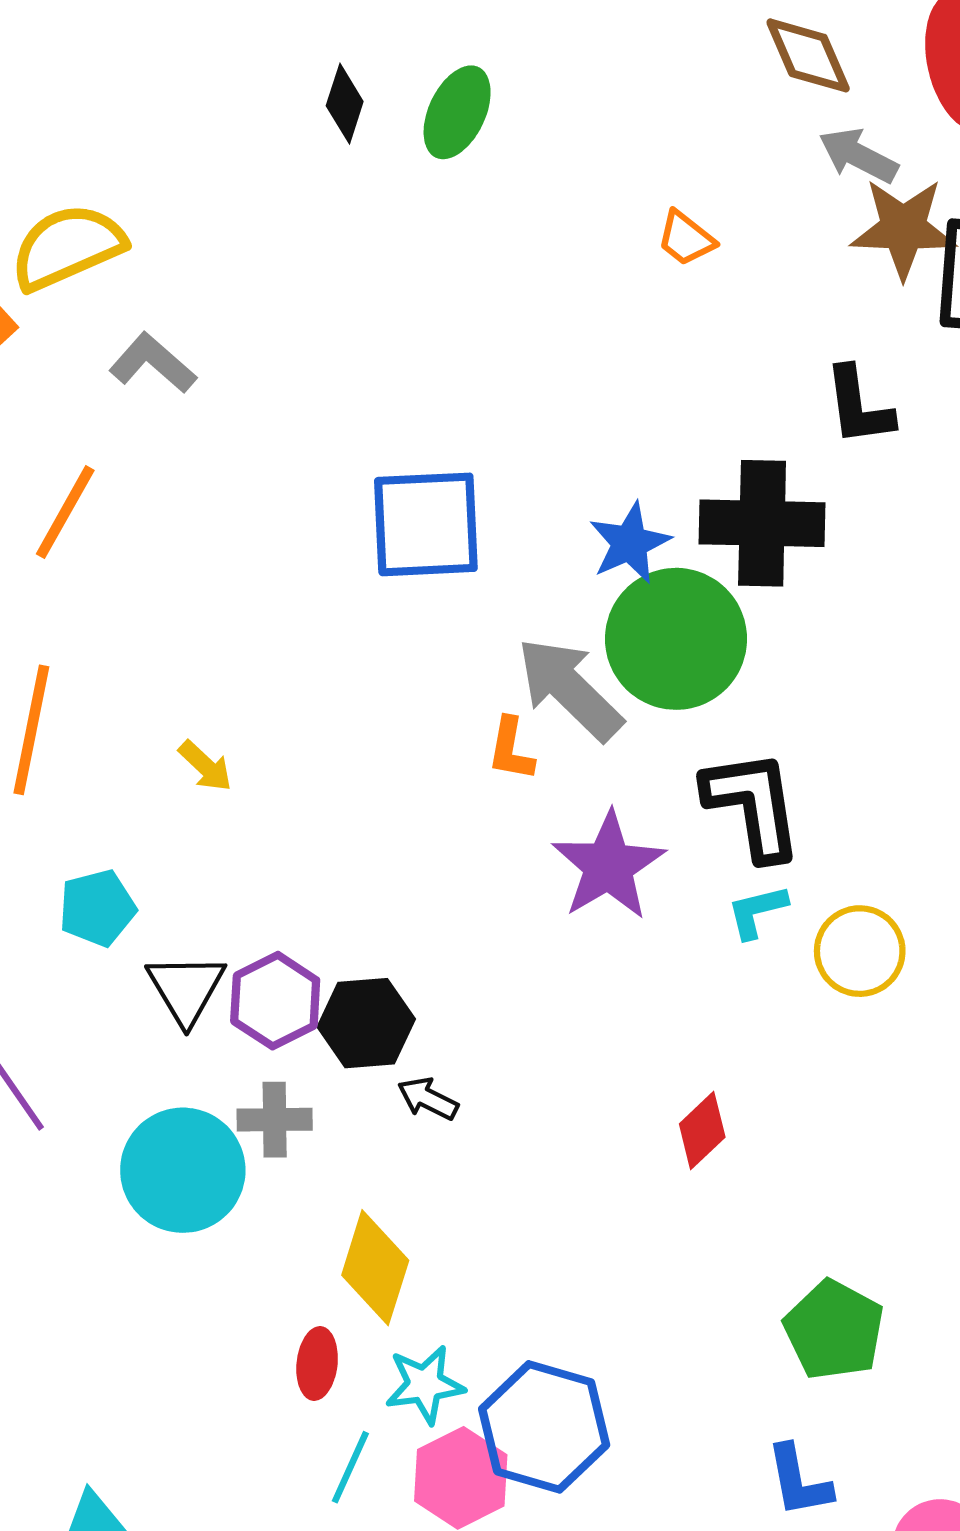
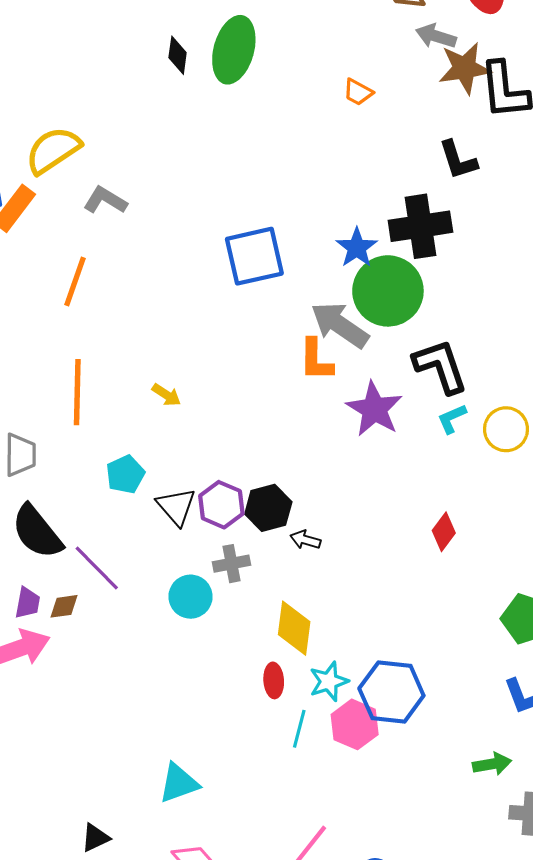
green ellipse: (457, 112) -> (234, 50), size x1.4
orange L-shape: (511, 749) -> (316, 360), size x1.4
cyan circle: (183, 1170) -> (191, 597), size x0.7

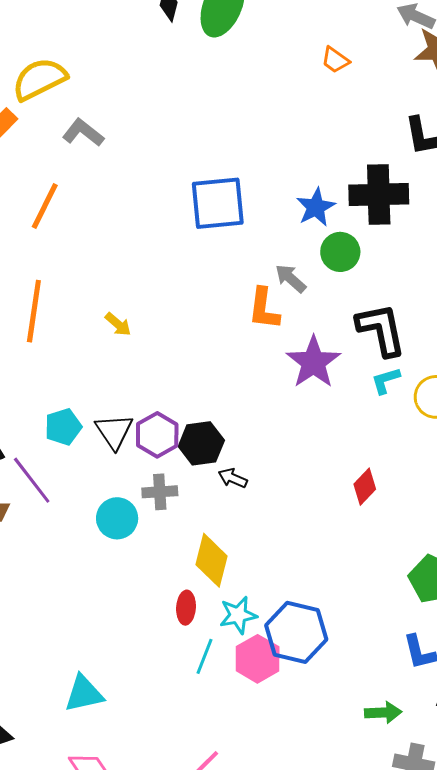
green circle: (388, 291) -> (340, 252), size x0.6
gray arrow: (340, 325) -> (291, 278), size x0.6
cyan pentagon: (125, 474) -> (63, 427), moved

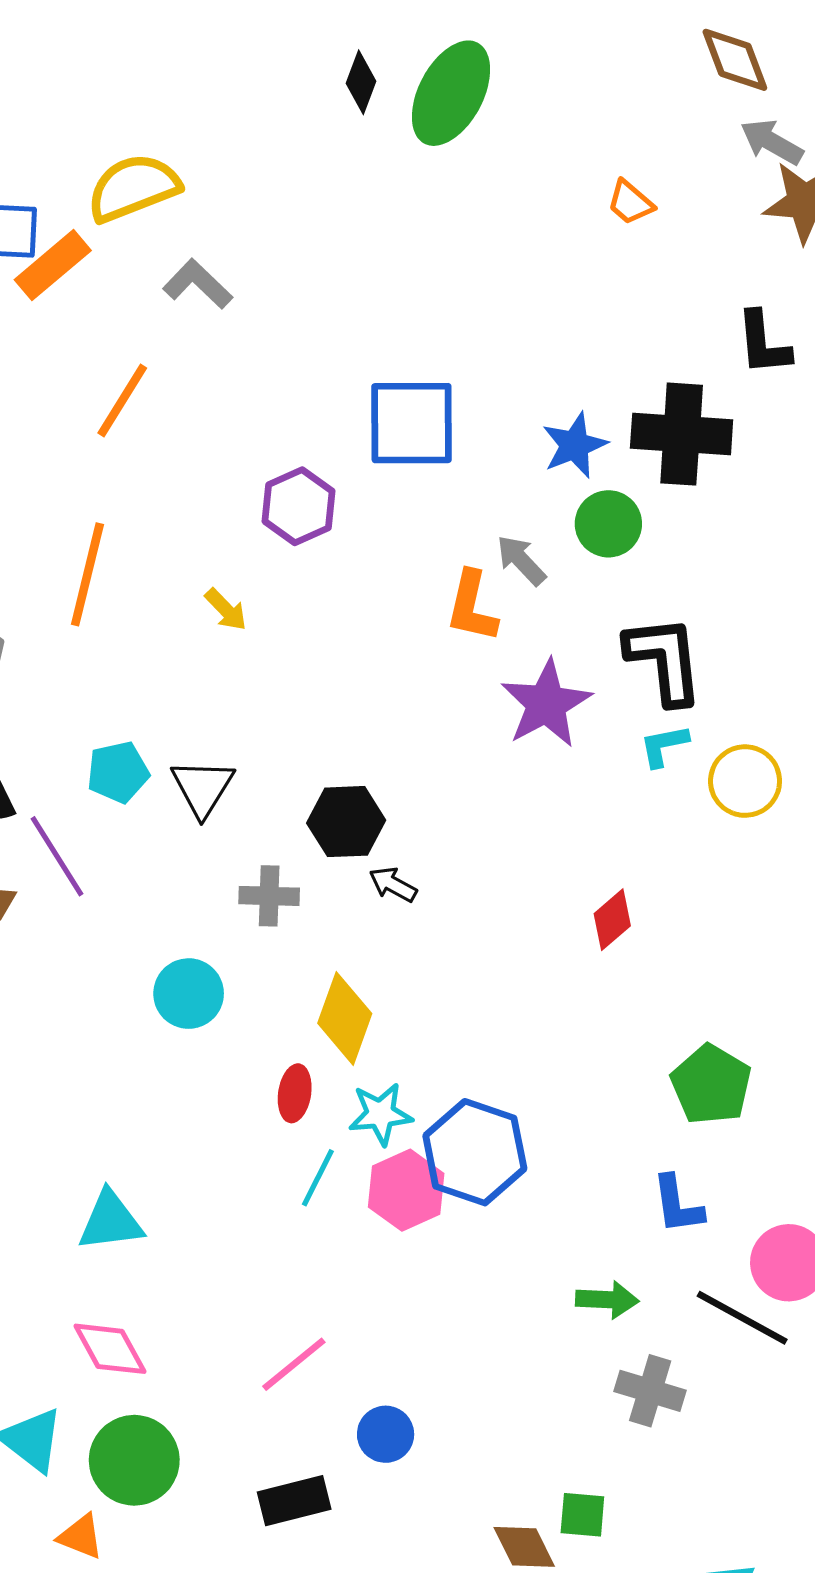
purple hexagon: (157, 435) -> (299, 506), moved
cyan circle: (117, 518) -> (189, 994), moved

